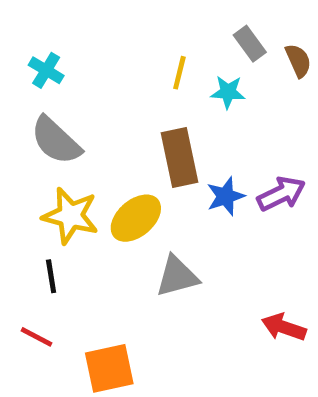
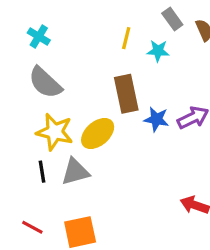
blue star: (226, 196) -> (156, 119), turned 30
gray triangle: (177, 276) -> (75, 172), moved
red line: (36, 337) -> (32, 227), moved

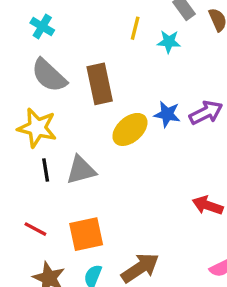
brown rectangle: (126, 94) -> (100, 84), moved
yellow star: (55, 132) -> (37, 128), moved
yellow ellipse: (98, 133) -> (130, 129), moved

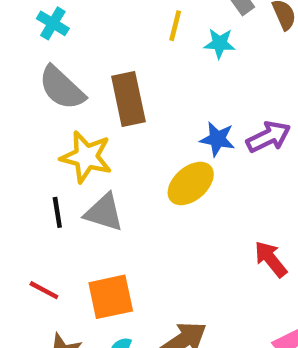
yellow star: (37, 128) -> (86, 157), moved
yellow ellipse: (130, 129) -> (191, 183), moved
gray triangle: (81, 170) -> (104, 212), turned 32
red arrow: (208, 205) -> (271, 259), turned 32

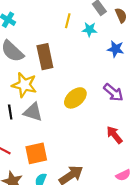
purple arrow: (268, 137) -> (113, 92), moved, turned 66
blue star: (217, 139) -> (116, 49), moved

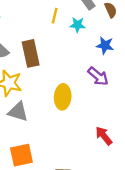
purple arrow: (113, 92) -> (98, 76), moved
yellow ellipse: (75, 98) -> (63, 97), turned -45

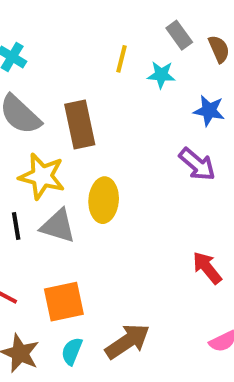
yellow ellipse: (63, 97) -> (104, 200), moved

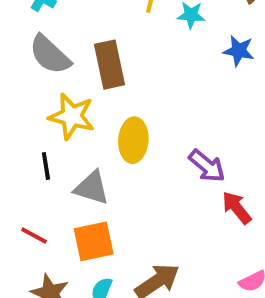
purple arrow: (197, 164) -> (207, 166), moved
gray triangle: (58, 226) -> (92, 188), moved

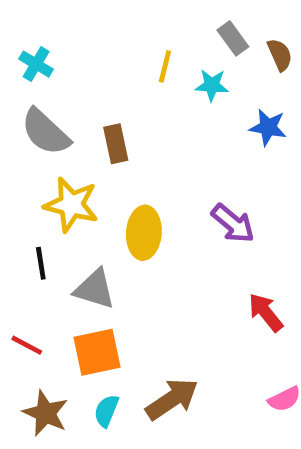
brown rectangle: (110, 65) -> (116, 144), size x0.7
purple arrow: (207, 166) -> (233, 223), moved

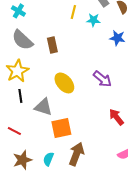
yellow star: (71, 205) -> (17, 71), moved, turned 30
yellow ellipse: (144, 233) -> (64, 83), turned -45
orange square: (97, 352) -> (61, 128), moved
brown arrow: (172, 399) -> (76, 154), turned -35
brown star: (45, 413) -> (22, 160), turned 30

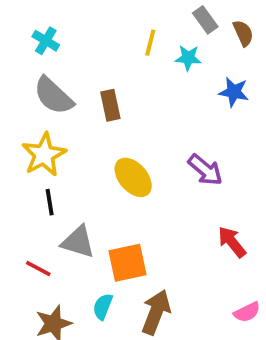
gray triangle: (43, 107) -> (78, 242), moved
cyan semicircle: (48, 159) -> (103, 306), moved

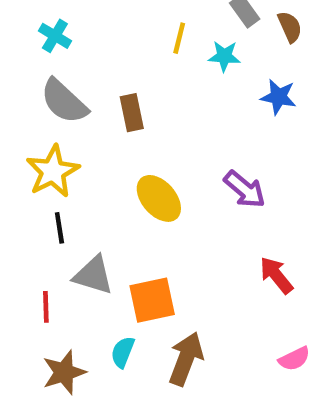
red line: (38, 269) -> (46, 307), turned 60

